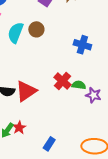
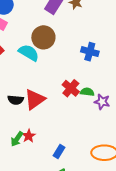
brown circle: (36, 29) -> (43, 37), size x1.5
cyan semicircle: (16, 33) -> (29, 53), moved, turned 100

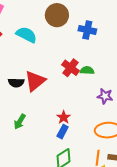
brown circle: (43, 37) -> (57, 15), moved
purple star: (102, 102) -> (105, 96), moved
red star: (29, 136) -> (64, 117), moved

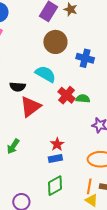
cyan semicircle: (26, 35) -> (45, 74), moved
black semicircle: (16, 83) -> (18, 87), moved
blue rectangle: (63, 132) -> (55, 158), turned 48

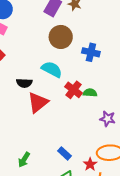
red star: (57, 144) -> (90, 164), moved
green arrow: (13, 146) -> (24, 160), moved
blue rectangle: (55, 158) -> (65, 153), turned 56

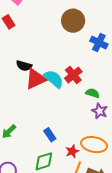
cyan semicircle: (52, 69) -> (54, 79), moved
black semicircle: (24, 83) -> (24, 66), moved
green semicircle: (90, 93) -> (92, 93), moved

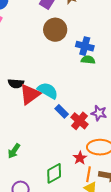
red cross: (73, 75) -> (80, 121), moved
green semicircle: (92, 93) -> (88, 60), moved
blue rectangle: (50, 135) -> (62, 111), moved

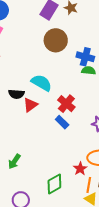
cyan semicircle: (48, 91) -> (41, 83), moved
red triangle: (30, 94) -> (30, 105), size x0.7
red cross: (80, 121) -> (66, 104), moved

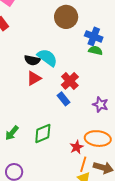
black semicircle: (16, 94) -> (32, 60), moved
green diamond: (54, 184) -> (43, 133), moved

